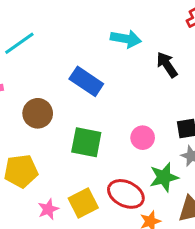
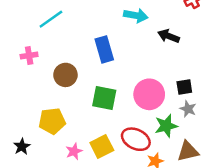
black arrow: (167, 65) -> (169, 36), turned -35
blue rectangle: (86, 81) -> (104, 49), turned 40
pink circle: (143, 138) -> (149, 94), size x1.6

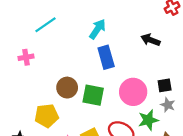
cyan arrow: (136, 15) -> (97, 29), moved, turned -66
blue rectangle: (104, 49) -> (106, 57), moved
brown circle: (65, 75) -> (67, 88), moved

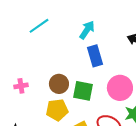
pink cross: (26, 57) -> (21, 86), moved
yellow pentagon: (47, 116) -> (57, 110), moved

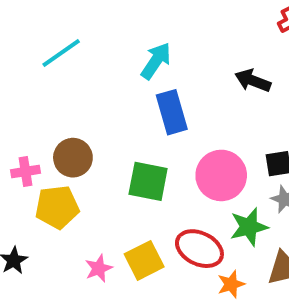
brown circle: (59, 84) -> (73, 158), moved
yellow pentagon: (57, 110) -> (57, 207), moved

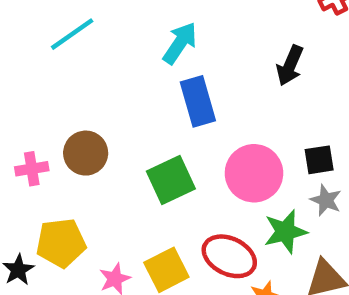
black arrow: (253, 81) -> (290, 65), turned -88
green square: (148, 181) -> (171, 180), turned -36
yellow pentagon: (57, 207) -> (61, 243), moved

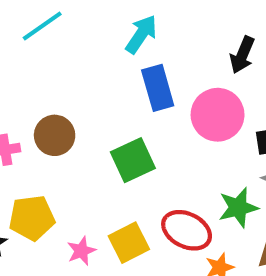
pink circle: (254, 173) -> (218, 115), moved

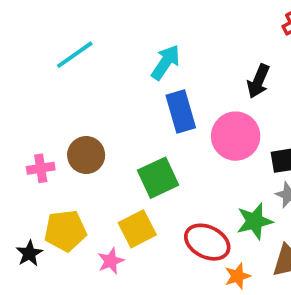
yellow square: (129, 243) -> (137, 229), moved

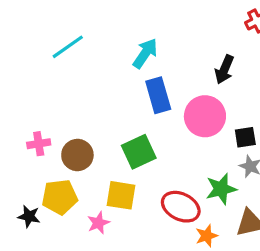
brown circle: (86, 155) -> (77, 155), moved
yellow square: (137, 229) -> (121, 195), turned 36
black star: (29, 253) -> (29, 216), turned -30

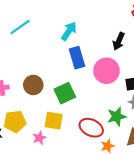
brown circle: (77, 155) -> (33, 85), moved

